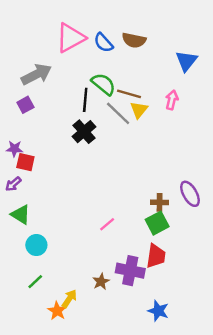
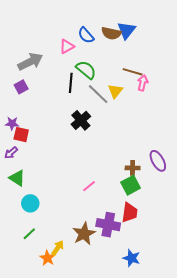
pink triangle: (71, 38) -> (67, 46), moved, size x0.6
blue triangle: (186, 61) -> (126, 30), moved
brown line: (129, 94) -> (133, 72), moved
black cross: (84, 132) -> (81, 120), moved
brown star: (101, 282) -> (84, 234), size x1.6

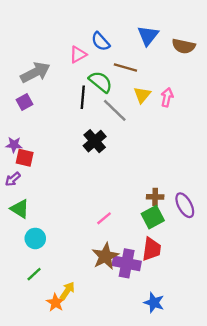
brown semicircle: (111, 33) -> (184, 46), moved
brown line: (133, 72) -> (125, 68), moved
yellow triangle: (115, 91) -> (142, 95), moved
purple ellipse: (158, 161) -> (185, 205), moved
brown star: (84, 234) -> (105, 256), moved

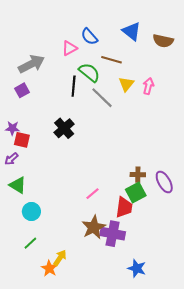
blue triangle: (148, 36) -> (132, 31), turned -30
black cross: (95, 141) -> (64, 128), moved
red trapezoid: (152, 249) -> (124, 207), moved

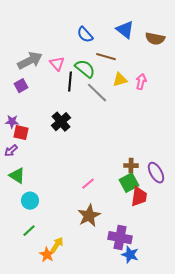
pink triangle: (69, 48) -> (57, 64), moved, turned -42
yellow triangle: (126, 84) -> (120, 80), turned 35
red trapezoid: (124, 207) -> (139, 197), moved
purple cross: (113, 234) -> (120, 238), moved

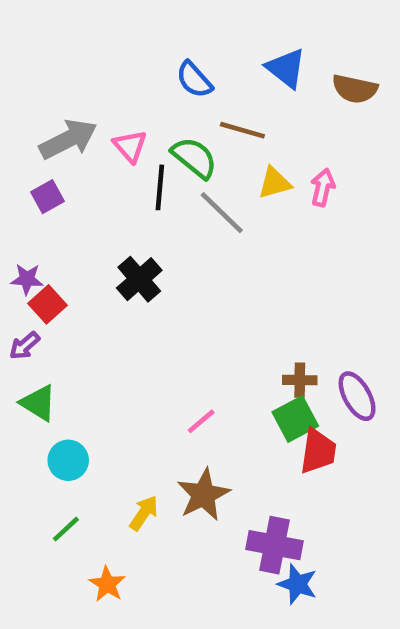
red square: (21, 133) -> (48, 304), turned 35
yellow arrow: (57, 245) -> (144, 513), moved

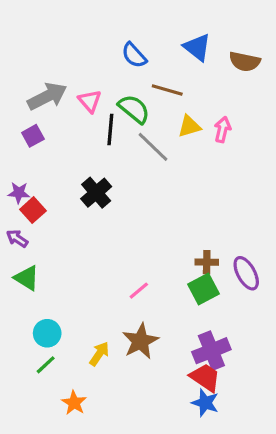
purple arrow: (25, 346) -> (17, 238), turned 75
red trapezoid: (318, 451) -> (205, 377), moved, turned -64
cyan circle: (68, 460) -> (47, 333), moved
purple cross: (275, 545) -> (211, 351), moved, turned -33

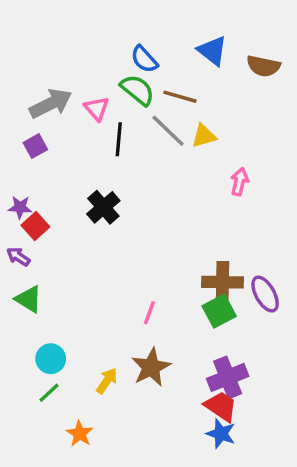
green semicircle: (134, 109) -> (137, 90), moved
pink arrow: (223, 129) -> (240, 182), moved
gray line: (153, 147) -> (168, 131), moved
brown cross: (207, 262) -> (223, 282), size x1.6
pink line: (139, 291) -> (149, 313), turned -30

